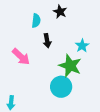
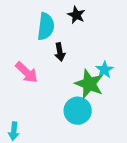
cyan semicircle: (36, 21) -> (46, 26), size x1.5
cyan star: (82, 46) -> (104, 70), moved

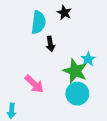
pink arrow: (27, 72) -> (34, 84), moved
cyan circle: (78, 111) -> (77, 94), moved

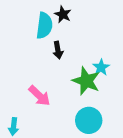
black star: (64, 13) -> (63, 14), moved
cyan circle: (77, 94) -> (89, 120), moved

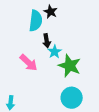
cyan star: (101, 67) -> (55, 52), moved
pink arrow: (39, 96) -> (29, 63), moved

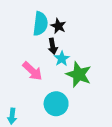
black star: (51, 12) -> (58, 26), moved
cyan circle: (72, 98) -> (56, 104), moved

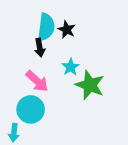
black arrow: (53, 46) -> (40, 48), moved
cyan circle: (56, 104) -> (31, 109), moved

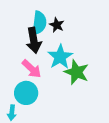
black arrow: (40, 48) -> (34, 40), size x1.6
cyan star: (71, 67) -> (60, 57), size x1.6

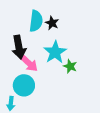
black arrow: (34, 40) -> (19, 47), moved
green star: (77, 72) -> (70, 66), size x0.6

